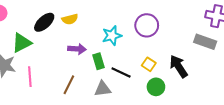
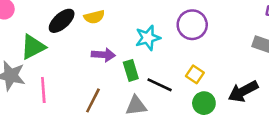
black arrow: (179, 66) -> (243, 91), moved, turned -85

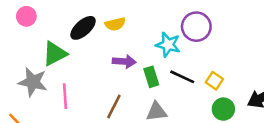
purple circle: (192, 25) -> (196, 27), moved
cyan star: (148, 38) -> (168, 45), turned 30
black line: (160, 85) -> (182, 77), moved

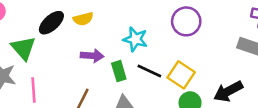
purple circle: (196, 27) -> (186, 21), moved
green triangle: (55, 54) -> (23, 48), turned -44
yellow square: (214, 81) -> (181, 75), size x1.5

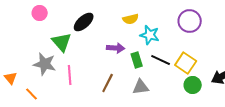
yellow semicircle: (83, 19) -> (131, 19), moved

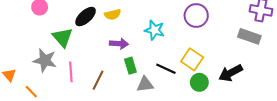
yellow semicircle: (131, 19) -> (113, 14), moved
green rectangle: (137, 60) -> (130, 66), moved
black line: (161, 60) -> (166, 69), moved
brown line: (108, 83) -> (98, 80), moved

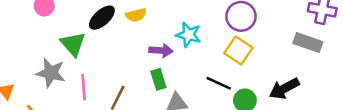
purple arrow: (119, 44) -> (161, 50), moved
yellow square: (192, 59) -> (238, 50), moved
black line: (166, 69) -> (219, 83), moved

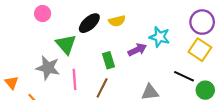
purple arrow: (161, 50) -> (137, 50), turned -30
green rectangle: (158, 79) -> (108, 60), moved

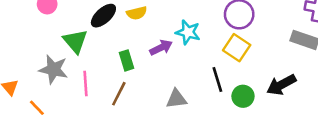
black line: (184, 76) -> (217, 80), turned 48

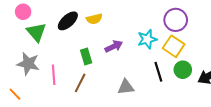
cyan star: (188, 32) -> (147, 39), moved, turned -30
green triangle: (75, 41) -> (36, 32), moved
green circle: (243, 96) -> (183, 70), moved

